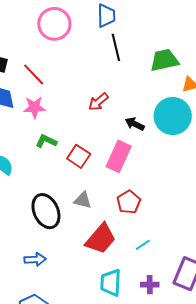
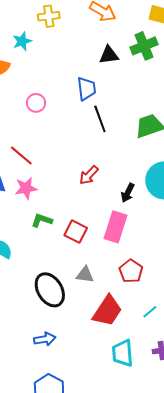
pink circle: (54, 24) -> (36, 103), size x0.6
black arrow: (135, 124) -> (128, 193), turned -84

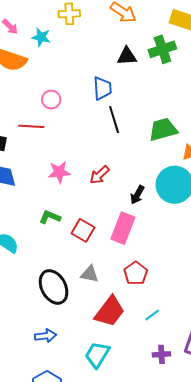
cyan star: (22, 41) -> (41, 37), turned 30
red line: (21, 156) -> (31, 126), moved, turned -40
pink star: (26, 188) -> (59, 172), moved
cyan trapezoid: (123, 353) -> (97, 355), moved, turned 32

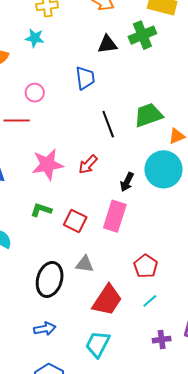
cyan star: (41, 37) -> (35, 38), moved
black line: (114, 119) -> (108, 124), moved
pink star: (59, 172) -> (48, 164), size x1.4
red pentagon: (136, 273) -> (146, 266), moved
black ellipse: (54, 287) -> (50, 279), turned 48

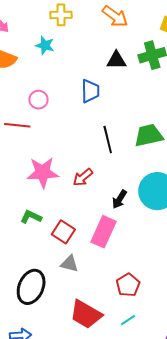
gray triangle: (85, 264) -> (69, 264), moved
red trapezoid: (107, 300) -> (86, 314), turned 80

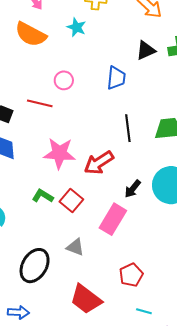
black triangle: (116, 60) -> (146, 50), turned -30
red arrow: (83, 177) -> (99, 163), size x1.4
red square: (63, 232) -> (71, 201), moved
cyan line: (128, 320) -> (144, 311), moved, turned 42

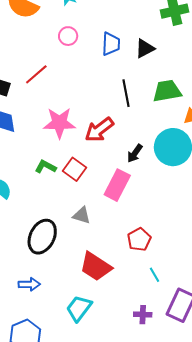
black triangle: (146, 50) -> (145, 49), moved
pink circle: (64, 80) -> (68, 36), moved
red line: (40, 103) -> (36, 74), turned -50
cyan line: (144, 311) -> (154, 275), turned 49

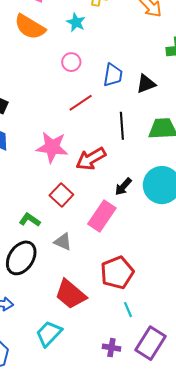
red line: (36, 74) -> (81, 103), moved
green L-shape: (46, 167) -> (30, 220), moved
red pentagon: (139, 239) -> (117, 273), size x1.4

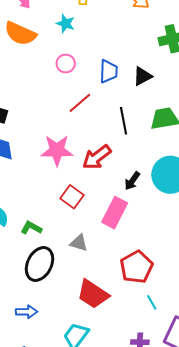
green L-shape: (30, 220) -> (31, 228), moved

